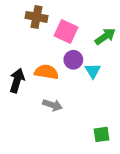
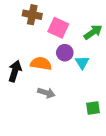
green square: (101, 134) -> (93, 108), moved

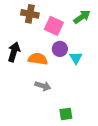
green arrow: (93, 32) -> (82, 17), moved
black arrow: (15, 71) -> (14, 52), moved
green square: (93, 108) -> (66, 114), moved

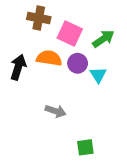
green arrow: (82, 17) -> (103, 39), moved
orange semicircle: (38, 59) -> (49, 58), moved

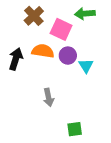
brown cross: (39, 18) -> (34, 16), turned 36
green arrow: (103, 39) -> (85, 14), moved, turned -150
gray arrow: (56, 111) -> (49, 97), turned 60

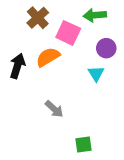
orange semicircle: (43, 51) -> (48, 57), turned -40
purple circle: (68, 56) -> (106, 48), moved
gray arrow: (49, 97) -> (54, 109), turned -36

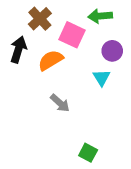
black arrow: (17, 66) -> (18, 50), moved
gray arrow: (54, 109) -> (60, 103), moved
green square: (83, 145) -> (88, 153), turned 36

